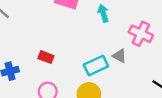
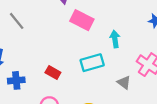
cyan rectangle: (96, 65) -> (92, 63), moved

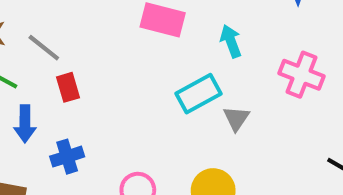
red rectangle: (53, 72) -> (68, 87), moved, turned 56
gray triangle: (124, 82) -> (236, 118), moved, turned 40

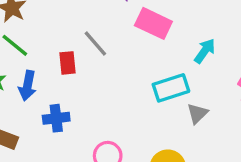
cyan arrow: (231, 41) -> (205, 51), turned 45
gray line: (44, 48) -> (95, 44), moved

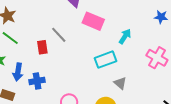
blue arrow: (27, 86) -> (18, 72), moved
gray triangle: (197, 113) -> (120, 83), moved, turned -32

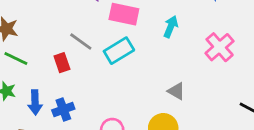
pink cross: (157, 58) -> (220, 47), turned 30
cyan rectangle: (105, 60) -> (119, 51), moved

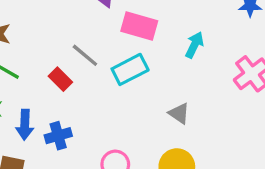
red rectangle: (62, 63) -> (60, 79), turned -30
gray triangle: (176, 91) -> (179, 113), moved

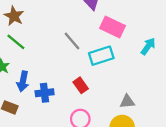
red rectangle: (60, 79) -> (81, 85), moved
gray triangle: (179, 113) -> (127, 101), moved, turned -49

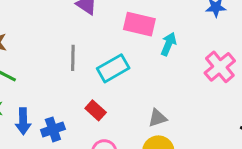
pink rectangle: (113, 27) -> (139, 24), moved
gray line: (72, 41) -> (73, 58), turned 54

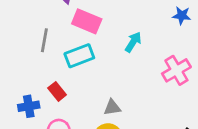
pink rectangle: (139, 24) -> (87, 21), moved
blue cross: (53, 129) -> (29, 106), moved

